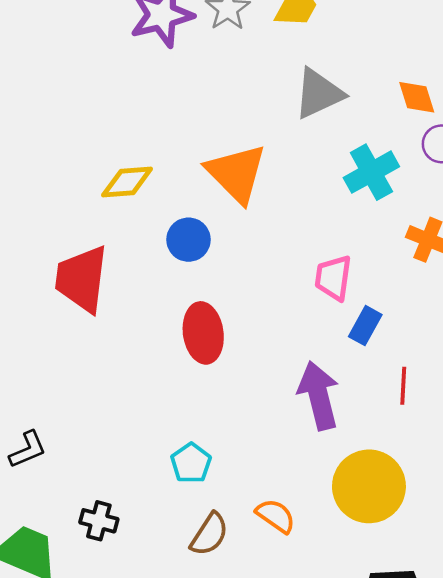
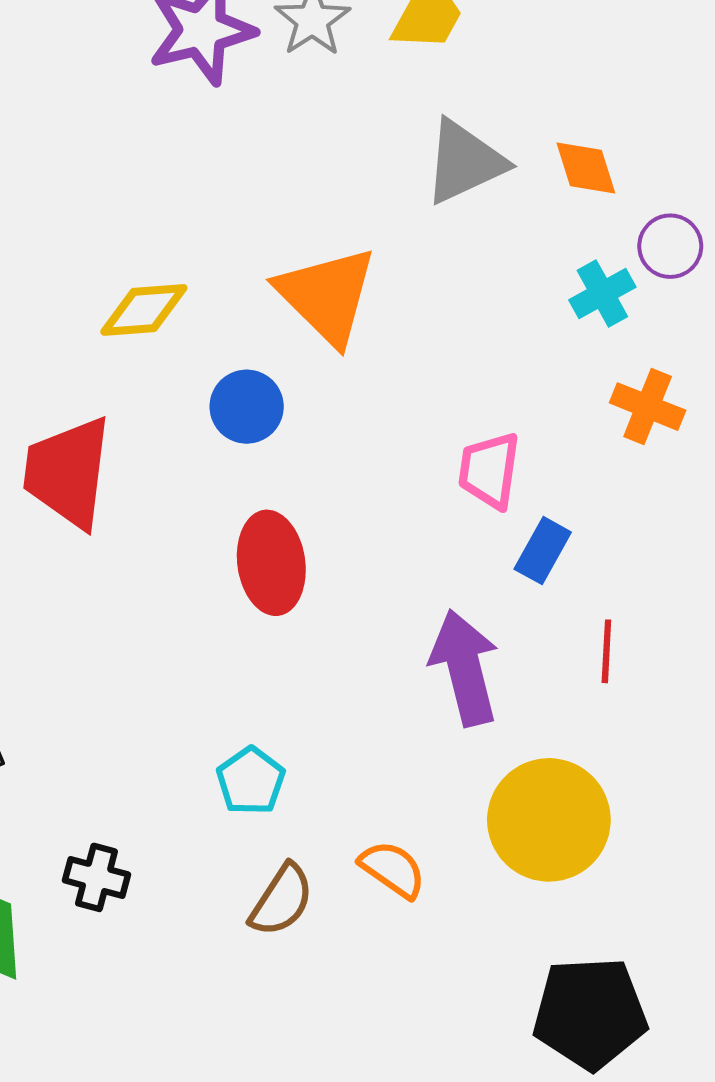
orange diamond: (417, 97) -> (586, 168), moved
cyan cross: (371, 172) -> (602, 293), moved, size x0.7

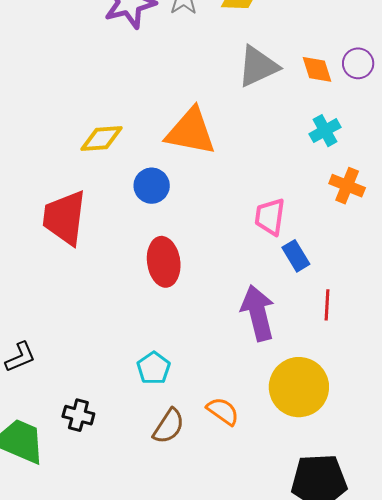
purple circle: (670, 246) -> (358, 63), moved
orange triangle: (327, 296) -> (191, 132), turned -34
blue rectangle: (543, 551) -> (296, 256), turned -60

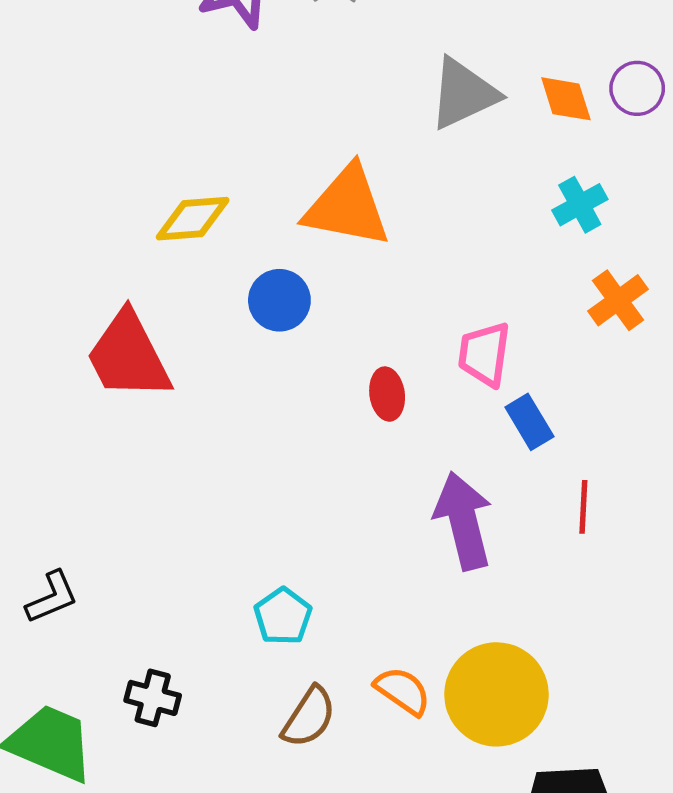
orange cross: (347, 186) -> (618, 300), turned 32
red trapezoid: (64, 218) -> (128, 356), turned -34
red ellipse: (164, 262) -> (387, 394), moved, size x0.6
yellow circle: (299, 387) -> (496, 694), moved

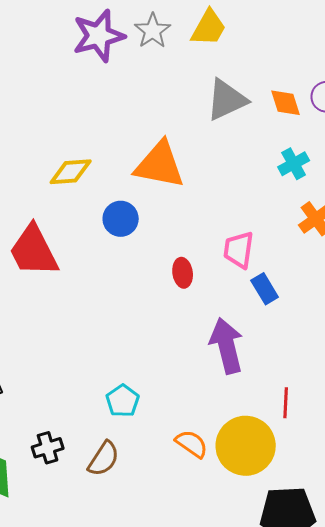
red line: (583, 507) -> (286, 403), moved
black cross: (153, 698) -> (48, 448), turned -32
brown semicircle: (309, 717) -> (104, 459), moved

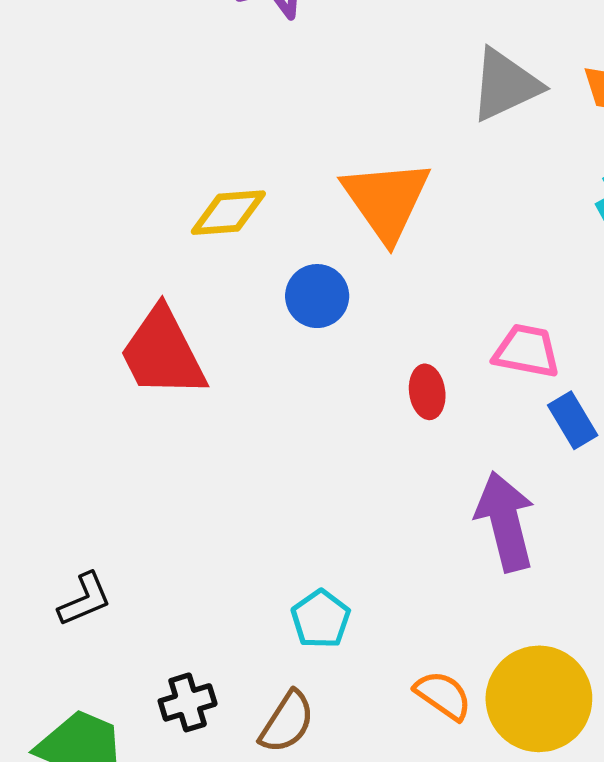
orange triangle: (160, 165) -> (386, 200), turned 44
pink trapezoid: (239, 250) -> (527, 351), turned 93

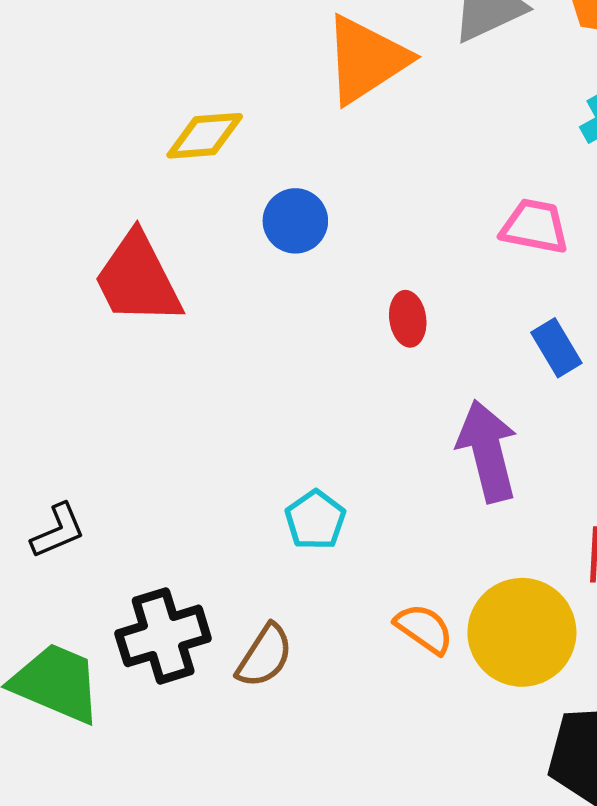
orange triangle: (386, 200) -> (366, 60), moved, turned 32
pink trapezoid: (527, 351) -> (535, 226), moved
cyan pentagon: (321, 619) -> (315, 520), moved
black cross: (188, 702) -> (163, 636), size x1.6

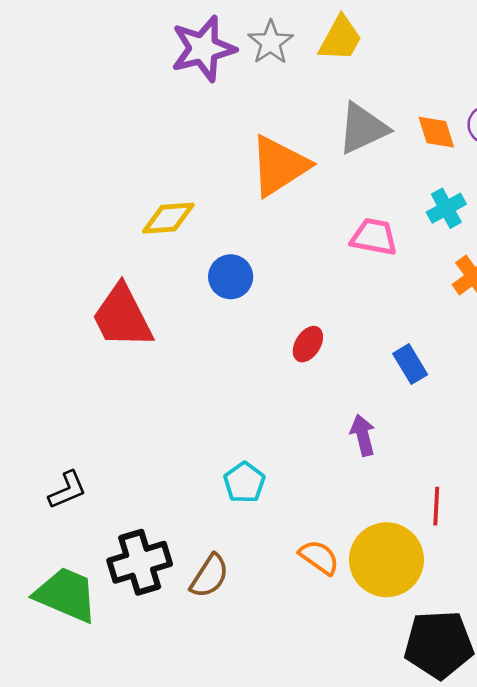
pink trapezoid: (535, 226) -> (374, 237), moved
red ellipse: (408, 319) -> (308, 344), turned 40
purple arrow: (487, 451) -> (363, 435), size x0.6

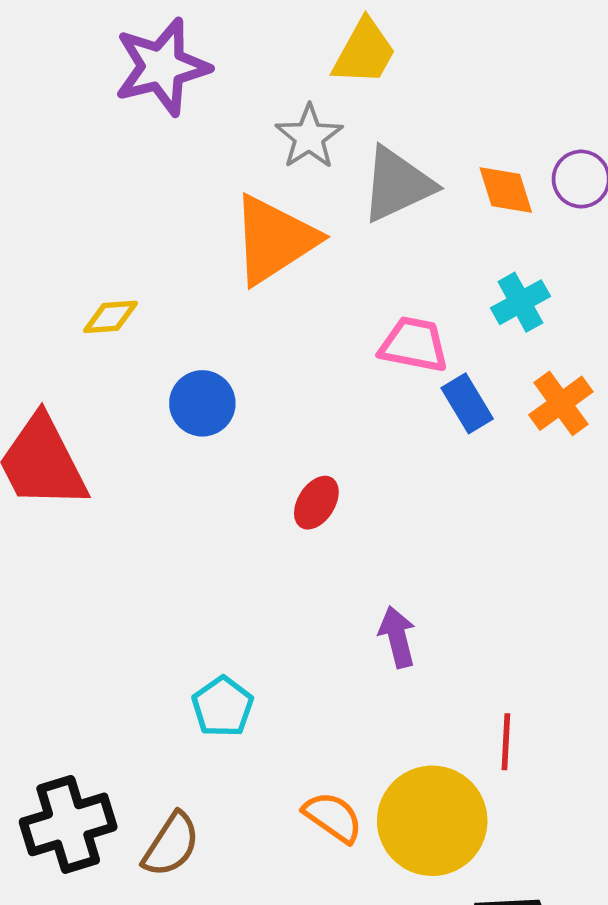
gray star: (271, 42) -> (309, 137), moved
yellow diamond: (168, 218) -> (110, 317), size x0.7
blue rectangle: (410, 364) -> (467, 403), moved

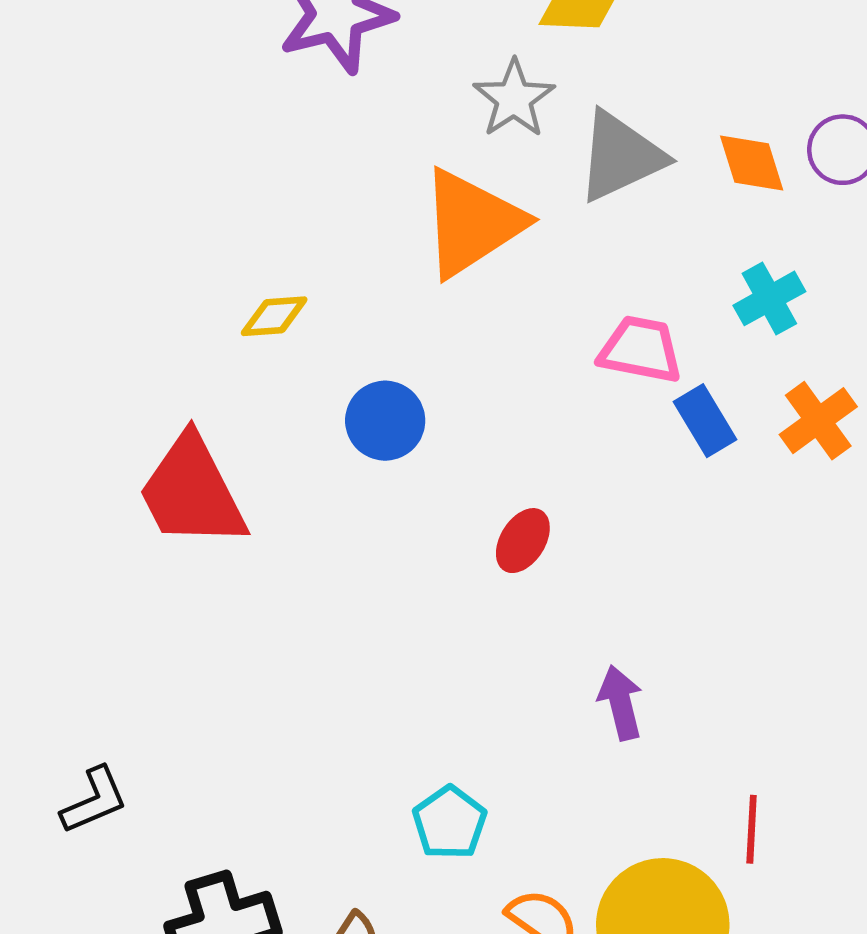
cyan pentagon: (223, 707) -> (450, 823), moved

